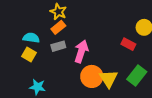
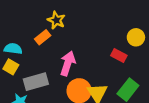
yellow star: (58, 12) -> (56, 20), moved
gray rectangle: (58, 46) -> (36, 82), moved, size x1.5

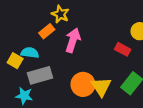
cyan semicircle: (13, 49) -> (30, 53), moved
pink arrow: (68, 63) -> (73, 40), moved

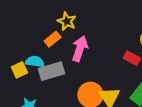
yellow square: (15, 61) -> (19, 70), turned 35
gray rectangle: (40, 75) -> (51, 71), moved

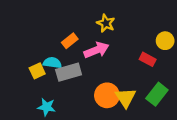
yellow star: (67, 21) -> (106, 23), moved
pink arrow: (80, 49) -> (96, 50), turned 50

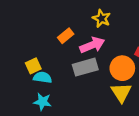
cyan semicircle: (52, 63) -> (42, 77), moved
gray rectangle: (69, 72) -> (85, 67), moved
orange circle: (107, 95) -> (122, 68), moved

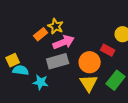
yellow star: (101, 18) -> (56, 26), moved
cyan star: (42, 102) -> (41, 82), moved

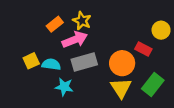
orange rectangle: (41, 34) -> (55, 24), moved
pink arrow: (64, 42) -> (75, 40), moved
cyan semicircle: (21, 70) -> (51, 64), moved

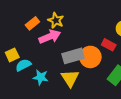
gray rectangle: (84, 62) -> (73, 56), moved
cyan semicircle: (51, 64) -> (23, 65), moved, turned -35
yellow triangle: (121, 88) -> (70, 78), moved

